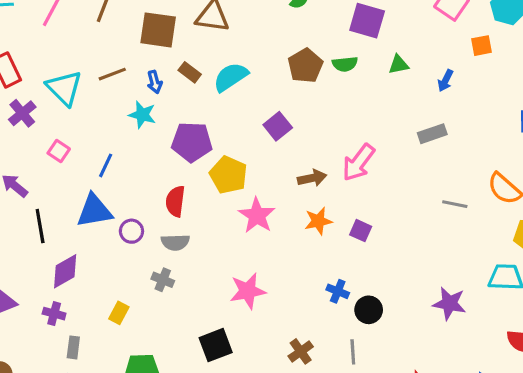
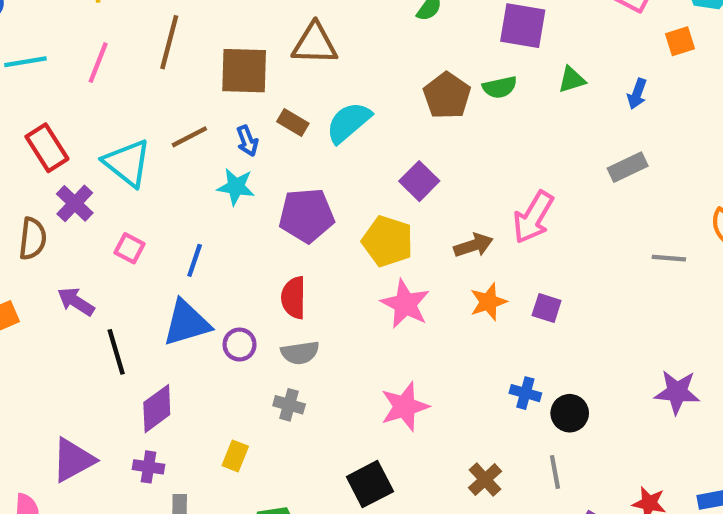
yellow pentagon: (228, 175) -> (388, 241), moved

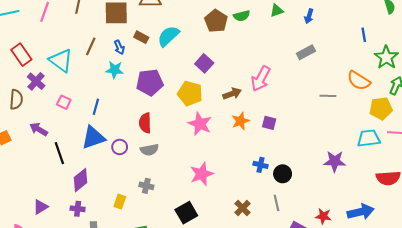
brown line: (189, 137) -> (91, 46), turned -36
gray cross: (289, 405) -> (146, 186), moved
purple triangle: (73, 460) -> (41, 207), size x0.7

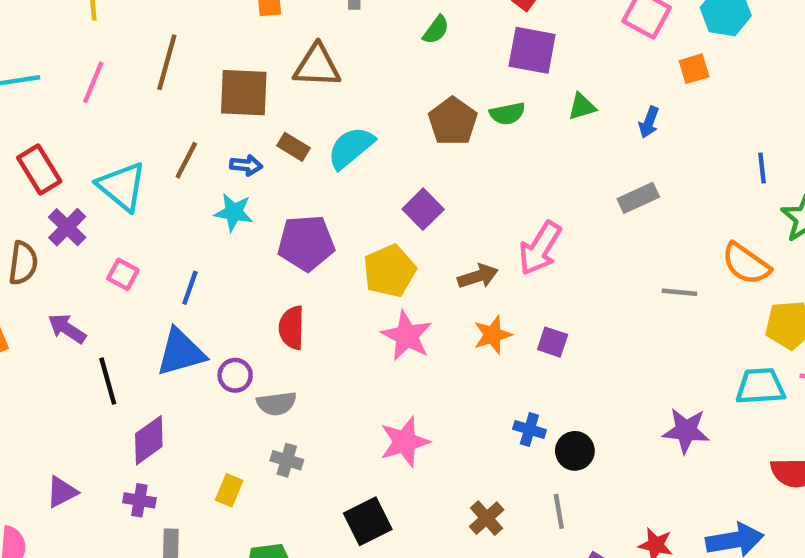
blue arrow: (119, 47) -> (246, 165), turned -64
yellow pentagon: (190, 93) -> (389, 271), turned 30
gray semicircle: (149, 150) -> (277, 404), moved

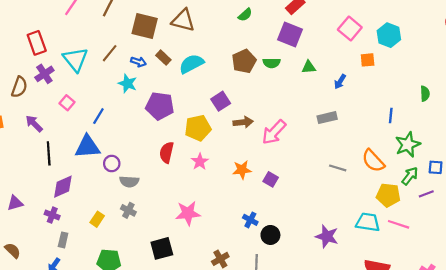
brown arrow: (478, 276) -> (243, 122), moved
red semicircle: (292, 328) -> (167, 152), moved
pink star: (407, 336) -> (200, 162), size x0.7

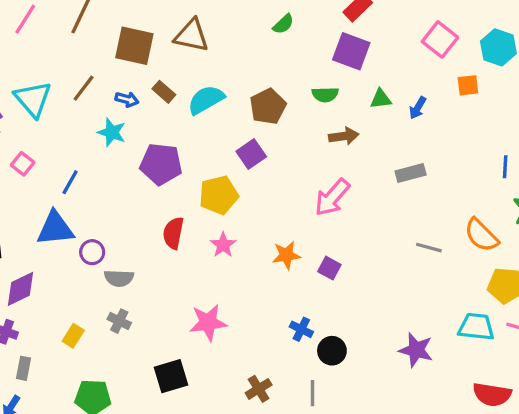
brown pentagon: (244, 61) -> (268, 106), moved
blue arrow: (340, 82) -> (418, 108), moved
brown arrow: (243, 122) -> (344, 136), moved

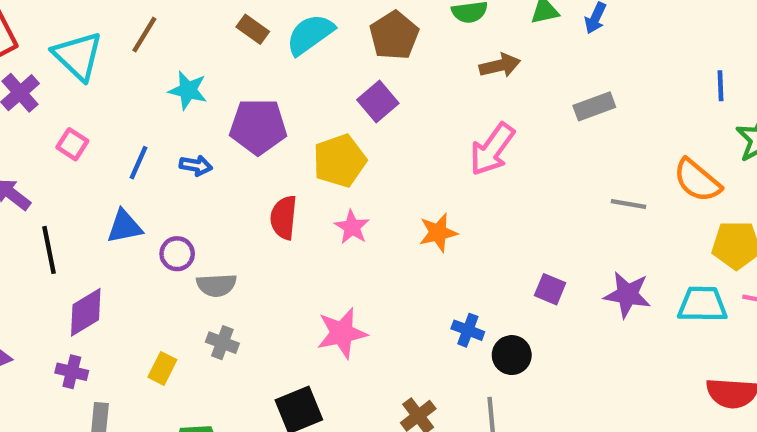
blue arrow: (127, 99) -> (196, 166), moved
blue triangle: (55, 228) -> (124, 227), size x0.7
purple square: (329, 268) -> (550, 289), moved
purple star: (416, 350) -> (627, 295), moved

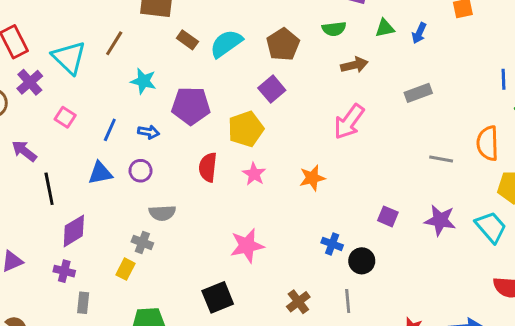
orange semicircle: (697, 181) -> (488, 143), turned 48
purple circle: (177, 254) -> (141, 171), moved
cyan trapezoid: (702, 304) -> (491, 227), turned 48
gray cross: (222, 343) -> (142, 242), moved

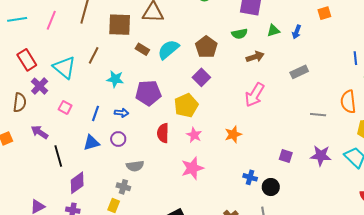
pink star: (247, 246) -> (192, 168), moved

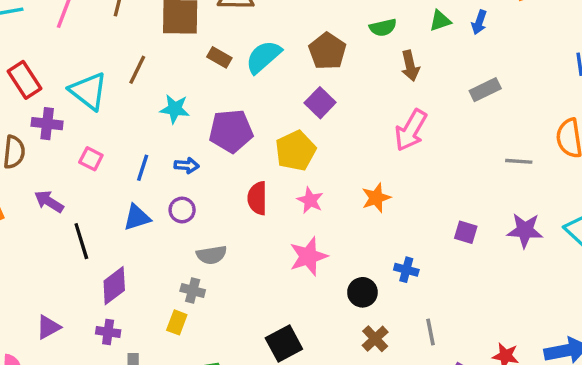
brown arrow: (255, 57) -> (410, 66), turned 96
purple cross: (40, 86) -> (47, 124), turned -36
black circle: (271, 187) -> (362, 292), moved

